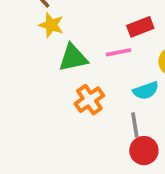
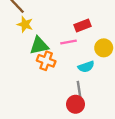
orange cross: (89, 100) -> (46, 61), moved, turned -36
red circle: (144, 151) -> (76, 104), moved

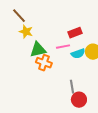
cyan semicircle: (86, 67) -> (78, 54), moved
red circle: (76, 104) -> (79, 100), moved

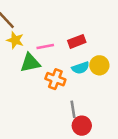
pink line: (63, 47) -> (45, 46), moved
orange cross: (44, 63) -> (55, 79), moved

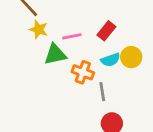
red rectangle: (77, 41) -> (106, 31), turned -30
gray line: (73, 109) -> (102, 92), moved

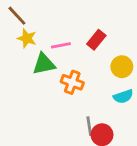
cyan semicircle: (110, 60) -> (123, 96), moved
gray line: (102, 92) -> (89, 126), moved

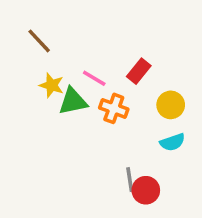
yellow star: (27, 38) -> (52, 85), moved
pink line: (61, 45) -> (94, 78), turned 42
orange cross: (72, 82) -> (114, 108), moved

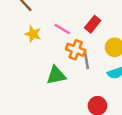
green triangle: (73, 101) -> (56, 75), moved
gray line: (130, 180) -> (87, 61), moved

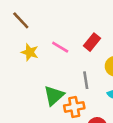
orange cross: (76, 50) -> (74, 107), moved, turned -30
green triangle: (56, 75) -> (54, 96), turned -30

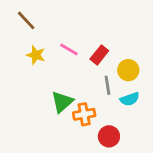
red rectangle: (92, 42) -> (99, 55), moved
gray line: (86, 80) -> (108, 85), moved

